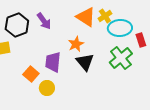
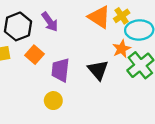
orange star: (76, 44) -> (122, 49), moved
orange square: (31, 74) -> (34, 55), moved

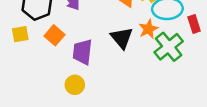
black triangle: (98, 70) -> (122, 38), moved

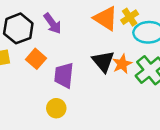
orange star: (148, 29) -> (122, 64), moved

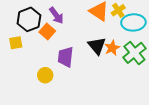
orange square: (36, 59) -> (47, 32), moved
yellow circle: (56, 108) -> (45, 75), moved

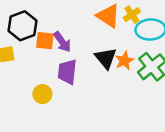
purple arrow: (56, 15) -> (62, 42), moved
orange square: (47, 32) -> (45, 41), turned -35

